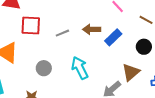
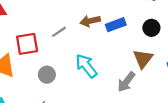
red square: (31, 26) -> (27, 44), moved
blue rectangle: (113, 37) -> (116, 25), turned 36

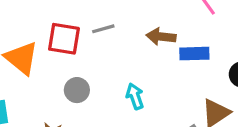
gray line: (59, 32) -> (103, 29), moved
cyan arrow: (86, 66) -> (135, 96), size x0.7

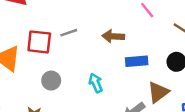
blue rectangle: (194, 54) -> (137, 61), moved

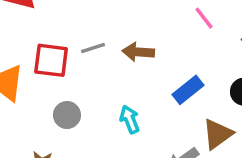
brown arrow: (113, 36) -> (138, 52), moved
blue rectangle: (137, 61) -> (188, 90), turned -35

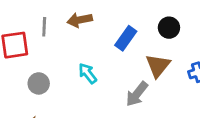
gray line: (93, 48) -> (44, 27), turned -54

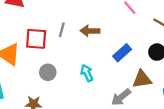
brown triangle: (158, 66) -> (142, 79), turned 30

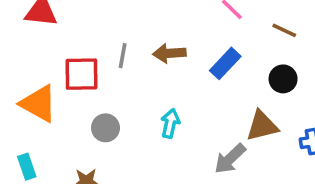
blue rectangle: (122, 53) -> (225, 63), moved
cyan arrow: (87, 73) -> (170, 123), turned 42

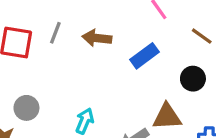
cyan arrow: (170, 123) -> (85, 121), moved
gray circle: (105, 128) -> (26, 108), moved

